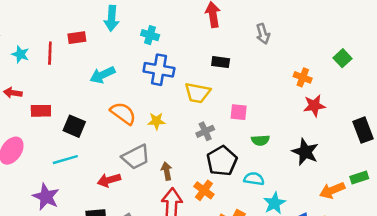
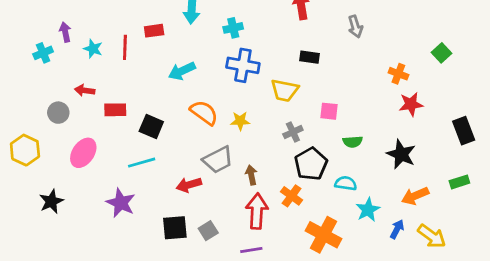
cyan cross: (150, 35) -> (233, 28), turned -30
orange arrow: (332, 190) -> (415, 196), moved

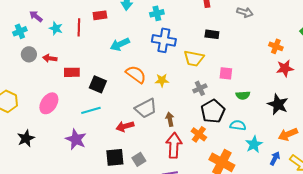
gray arrow: (355, 27) -> (245, 12), turned -56
purple arrow: (65, 32) -> (36, 16), turned -40
gray circle: (58, 113) -> (29, 54), moved

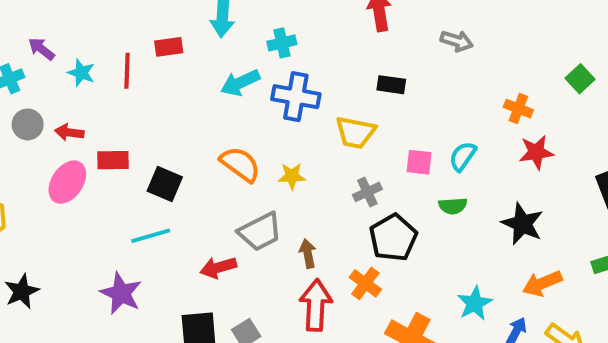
cyan arrow: (120, 44) -> (240, 83), moved
pink ellipse: (49, 103) -> (67, 182), moved
cyan semicircle: (238, 125) -> (463, 156), moved, turned -63

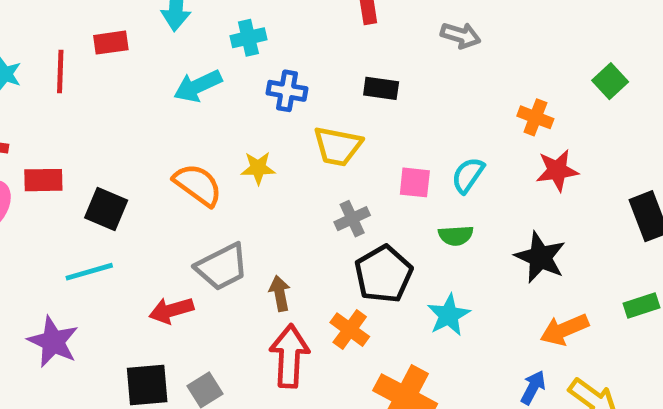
blue cross: (296, 97) -> (287, 91), moved, size x0.7
yellow star: (292, 176) -> (258, 168), moved
cyan star: (475, 303) -> (449, 315), moved

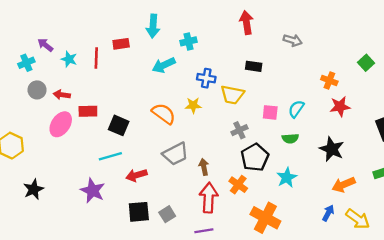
blue cross: (287, 91) -> (206, 78), moved
red arrow: (171, 310) -> (136, 175), moved

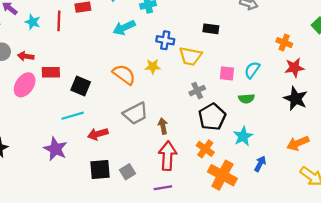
black star: (332, 149) -> (296, 99), moved
orange cross: (238, 185) -> (205, 149), moved
blue arrow: (328, 213) -> (260, 164), moved

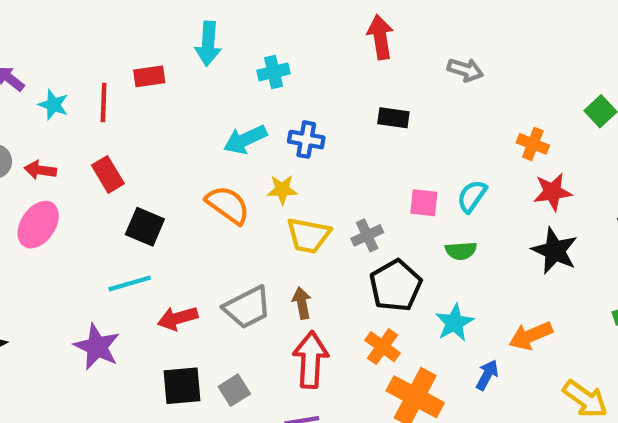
cyan arrow: (124, 28) -> (245, 140), moved
yellow trapezoid: (190, 56) -> (308, 235), moved
red rectangle: (51, 72) -> (108, 174), moved, turned 60
gray trapezoid: (135, 113) -> (247, 307), moved
orange arrow: (298, 143) -> (531, 336), moved

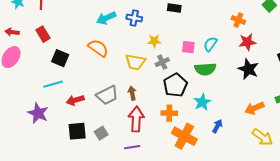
yellow star: (282, 190) -> (154, 41), moved
green semicircle: (461, 251) -> (205, 69), size x1.5
orange arrow: (531, 336) -> (254, 108), moved
orange cross: (382, 347) -> (169, 113), turned -35

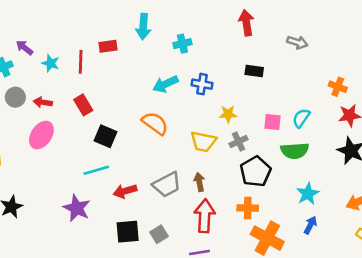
cyan star: (202, 102) -> (308, 194), moved

